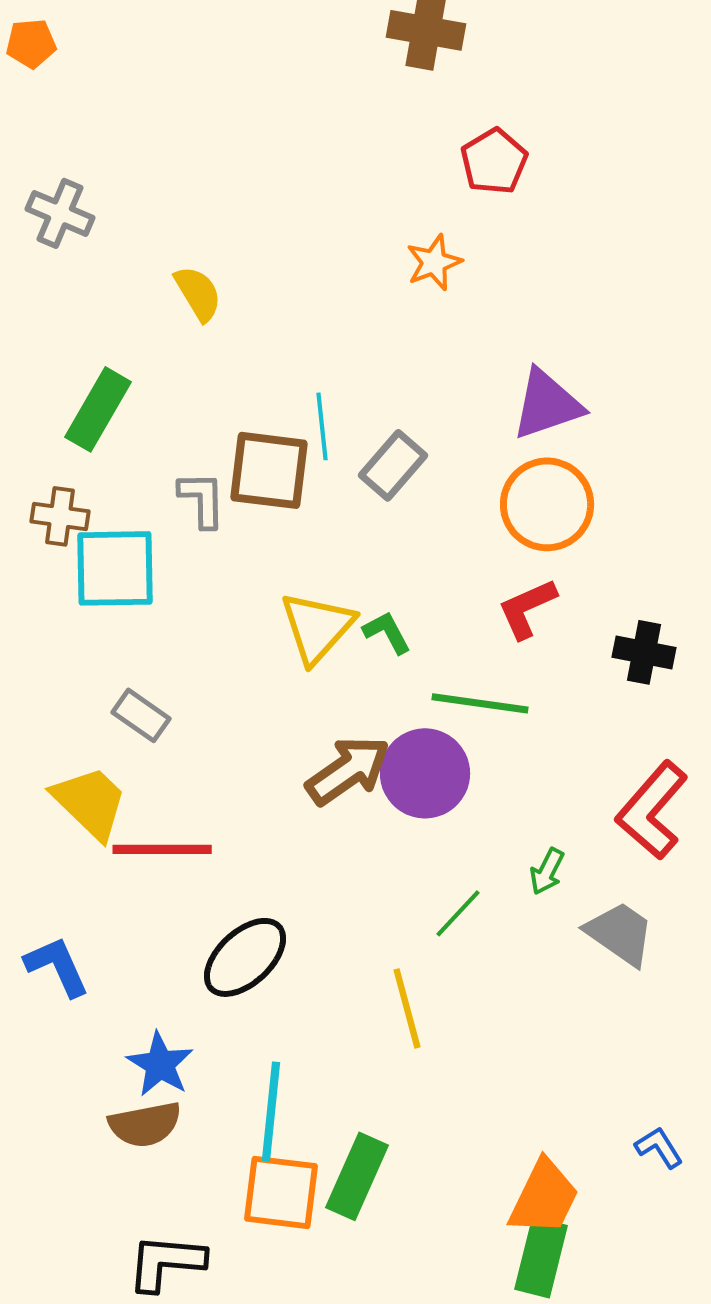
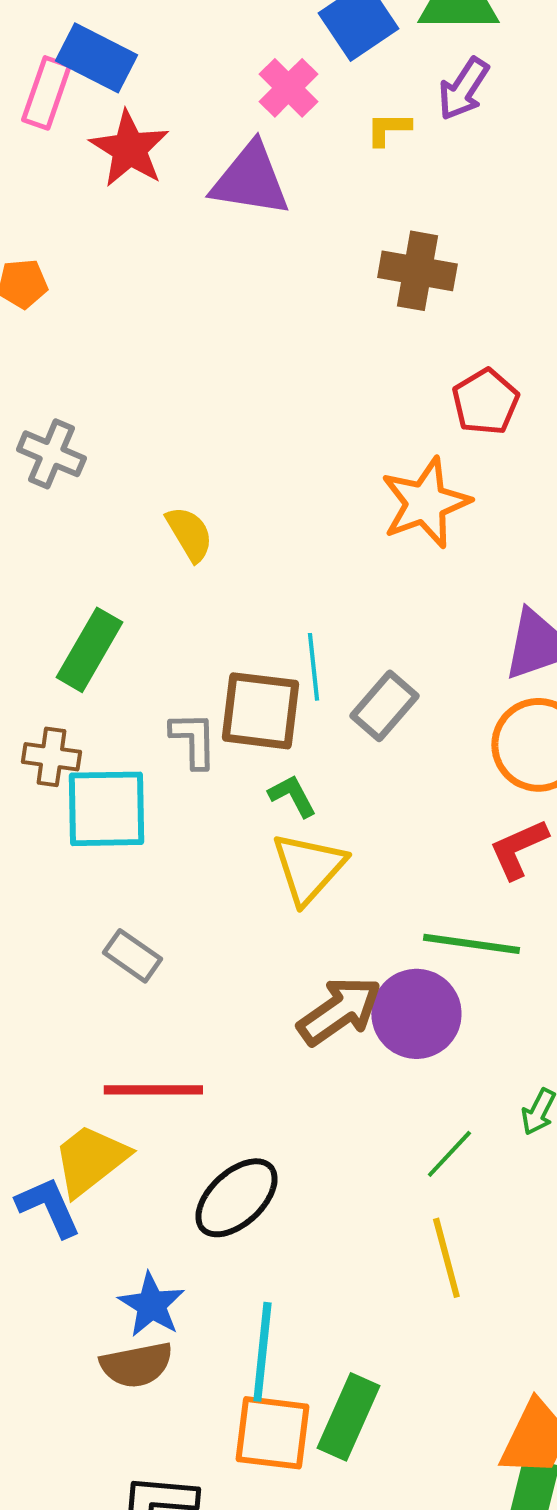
orange star: (434, 262) -> (425, 503), size x1.6
green L-shape: (387, 632) -> (292, 796), moved
yellow trapezoid: (90, 802) -> (90, 1160), moved, turned -82
yellow line: (407, 1008) -> (446, 1258), moved

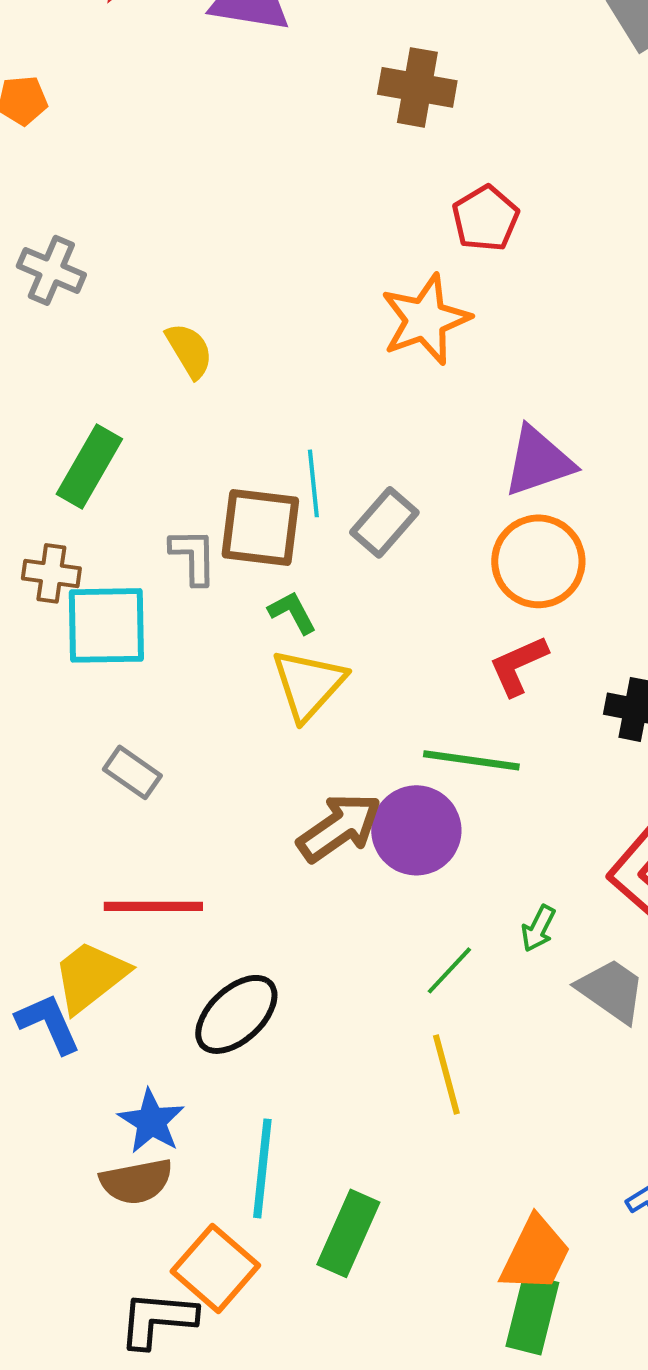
orange square: (272, 1433) -> (215, 1268), moved, turned 34

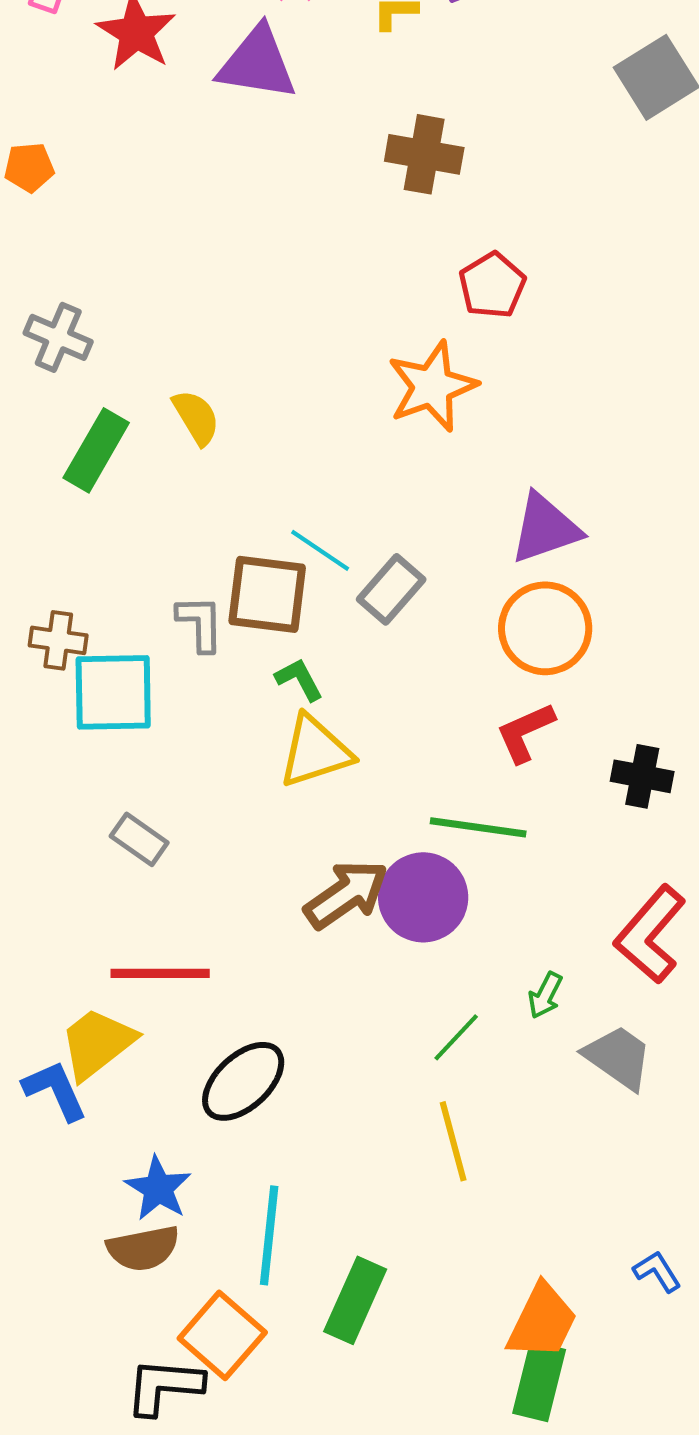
green rectangle: (89, 466) -> (96, 450), moved
cyan line: (313, 483) -> (320, 550), turned -50
yellow triangle: (308, 684) -> (315, 751), turned 30

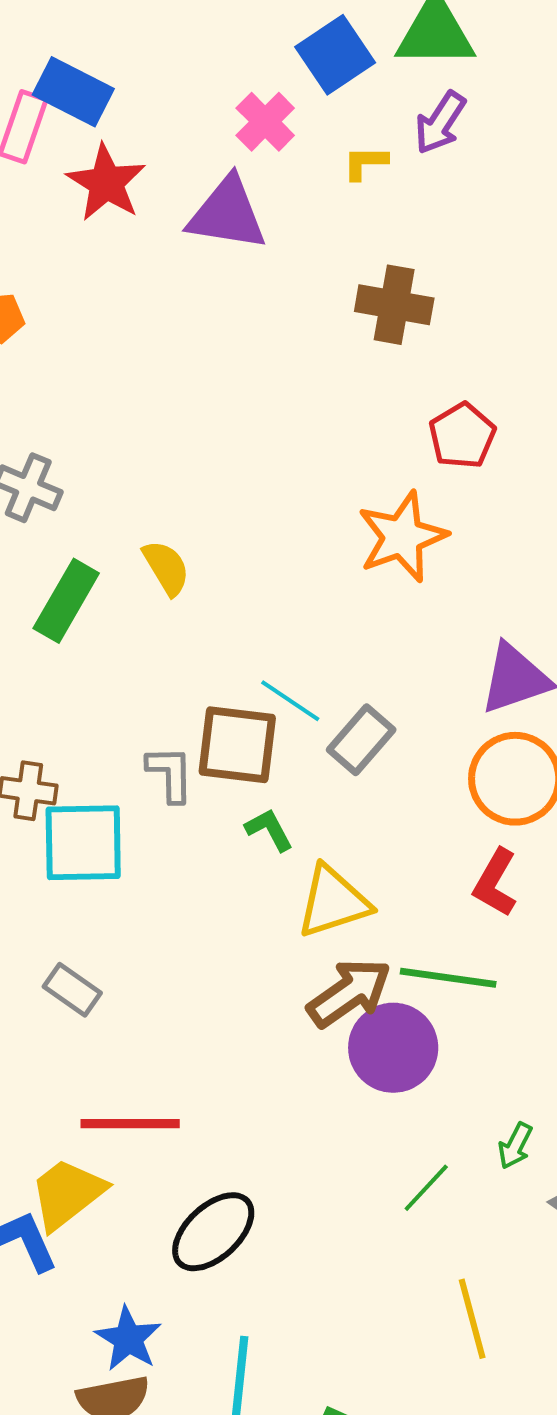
red L-shape: (525, 732) -> (495, 883), turned -36
yellow triangle: (315, 751) -> (333, 902), moved
gray rectangle: (139, 839) -> (72, 990), moved
brown arrow: (346, 894) -> (349, 993), moved
yellow line: (453, 1141) -> (472, 1319), moved

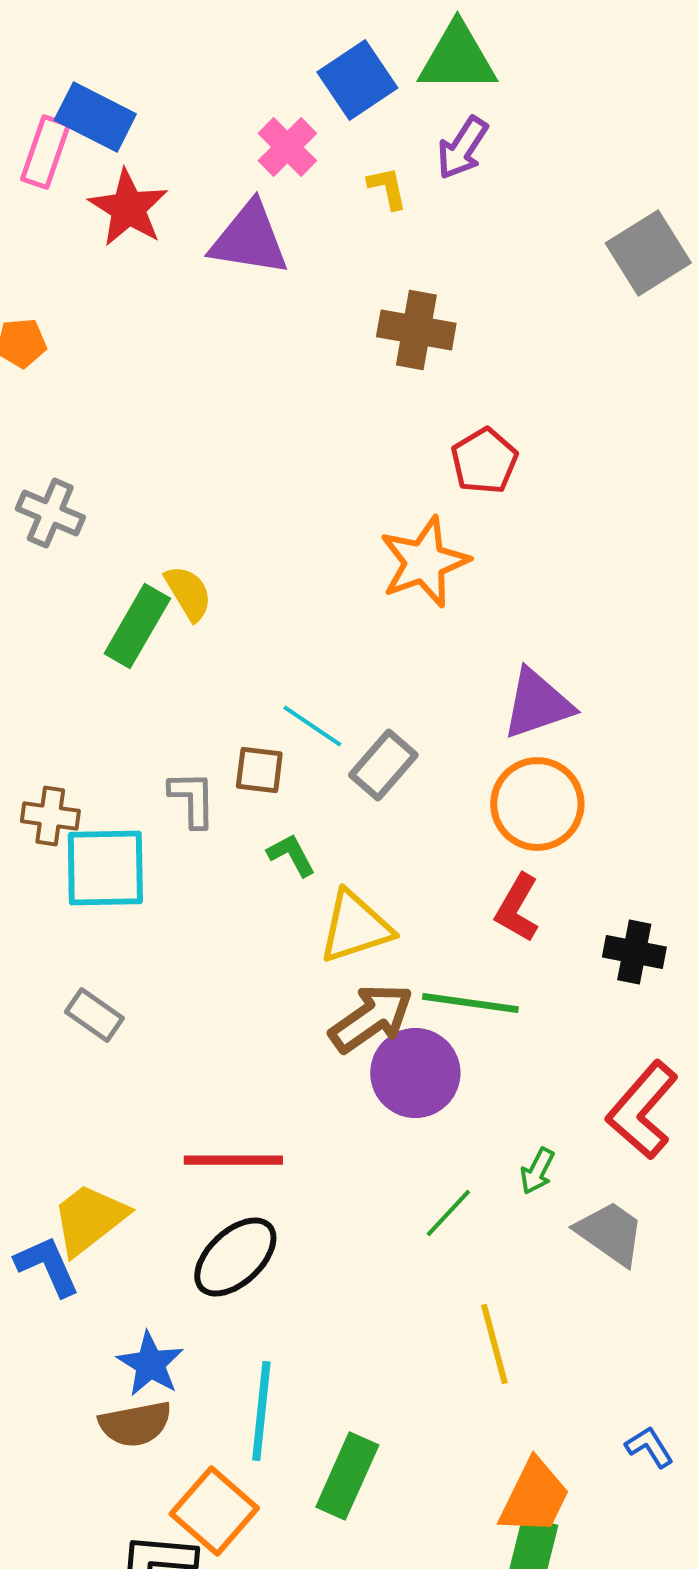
yellow L-shape: (365, 163) -> (387, 188), turned 78
green rectangle: (66, 601) -> (137, 626), moved
brown square: (237, 745) -> (259, 770), size x0.6
red line: (130, 1124) -> (233, 1160), moved

